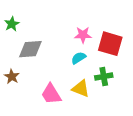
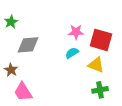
green cross: (104, 76) -> (100, 90), moved
yellow triangle: (81, 89) -> (96, 65), moved
pink trapezoid: (51, 94) -> (23, 92), moved

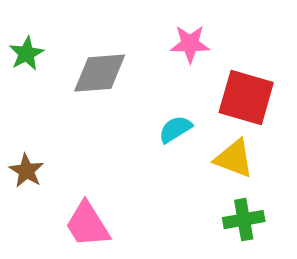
pink star: (76, 32) -> (190, 44), moved
gray diamond: (28, 45) -> (100, 73), moved
pink trapezoid: (23, 92) -> (87, 224), moved

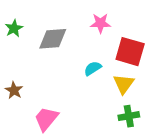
yellow triangle: (234, 159) -> (124, 84), turned 45
pink trapezoid: (87, 224) -> (46, 119), turned 72

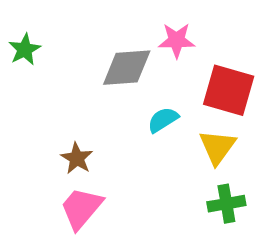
gray diamond: (53, 39) -> (127, 68), moved
brown star: (14, 90) -> (77, 158), moved

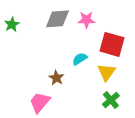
gray diamond: (127, 68) -> (57, 19), moved
brown star: (77, 158) -> (56, 78), moved
green cross: (226, 204) -> (111, 100), turned -30

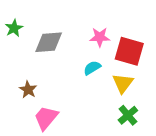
gray diamond: (57, 19) -> (49, 42), moved
pink star: (86, 20) -> (100, 37), moved
brown star: (56, 78) -> (28, 90), moved

